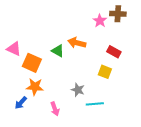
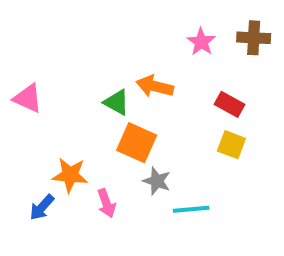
brown cross: (118, 14) -> (254, 38), moved
orange square: (32, 63) -> (137, 143), moved
yellow square: (105, 72) -> (231, 145), moved
pink arrow: (55, 109) -> (106, 203), moved

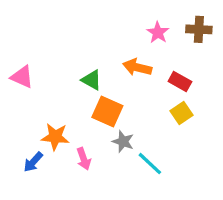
orange arrow: (155, 86) -> (137, 67), moved
yellow square: (231, 145) -> (181, 113), turned 35
cyan line: (191, 209) -> (150, 164), turned 48

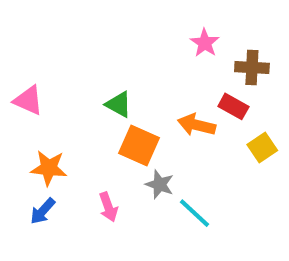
brown cross: (199, 29) -> (252, 67), moved
orange arrow: (137, 67) -> (197, 125), moved
yellow square: (181, 113) -> (262, 148), moved
orange star: (55, 137) -> (49, 168), moved

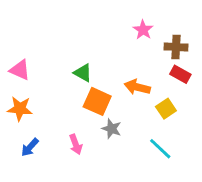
red rectangle: (233, 106) -> (180, 74), moved
yellow square: (262, 148) -> (166, 109), moved
orange star: (49, 168) -> (20, 109), moved
cyan line: (194, 213) -> (160, 149), moved

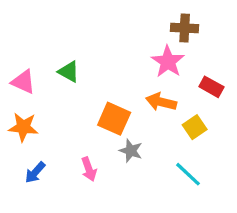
pink star: (143, 30) -> (168, 62), moved, size x1.4
brown cross: (176, 47) -> (185, 28), moved
green triangle: (83, 73) -> (69, 72), moved

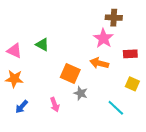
red rectangle: (211, 87) -> (130, 54), turned -32
yellow square: (195, 127) -> (132, 84), moved, turned -32

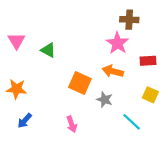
pink triangle: (14, 51) -> (16, 41), moved, turned 35
gray star: (81, 93) -> (105, 100), moved
pink arrow: (55, 105) -> (72, 124), moved

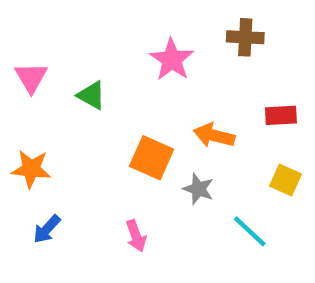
pink star: (117, 43) -> (172, 60), moved

